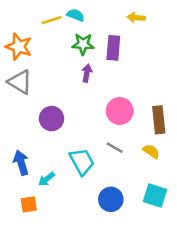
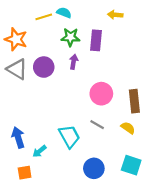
purple circle: (52, 119) -> (44, 67), moved

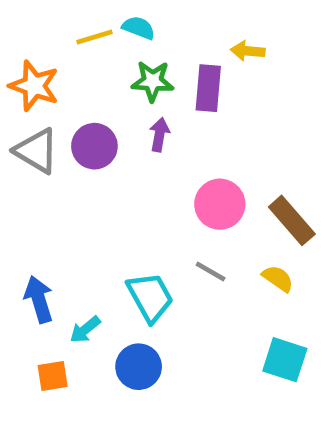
yellow arrow: (115, 15) -> (248, 51), moved
brown rectangle: (134, 101) -> (292, 220), turned -35
blue circle: (94, 168) -> (139, 367), moved

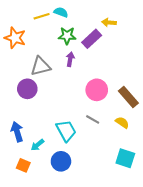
purple rectangle: (208, 88) -> (92, 39), turned 42
purple circle: (94, 146) -> (27, 89), moved
gray triangle: (36, 151) -> (41, 66), moved, turned -45
orange square: (53, 376) -> (23, 165), turned 32

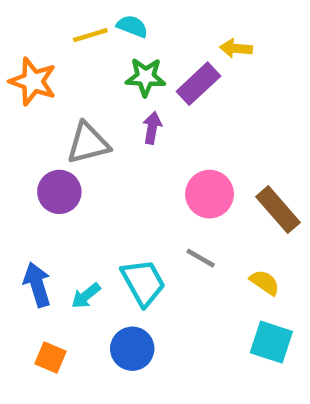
yellow semicircle: (122, 123) -> (265, 282), moved
cyan arrow: (37, 145) -> (86, 296), moved

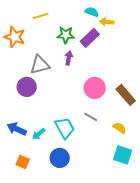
cyan semicircle: (132, 26) -> (92, 12), moved
blue arrow: (37, 285) -> (17, 129), turned -48

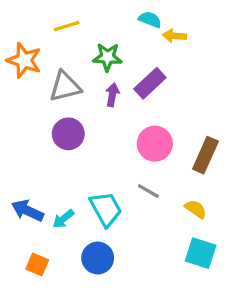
purple rectangle: (90, 38) -> (150, 83), moved
gray triangle: (40, 65) -> (65, 86), moved
purple circle: (27, 87) -> (68, 134), moved
brown rectangle: (126, 95) -> (205, 155), turned 65

